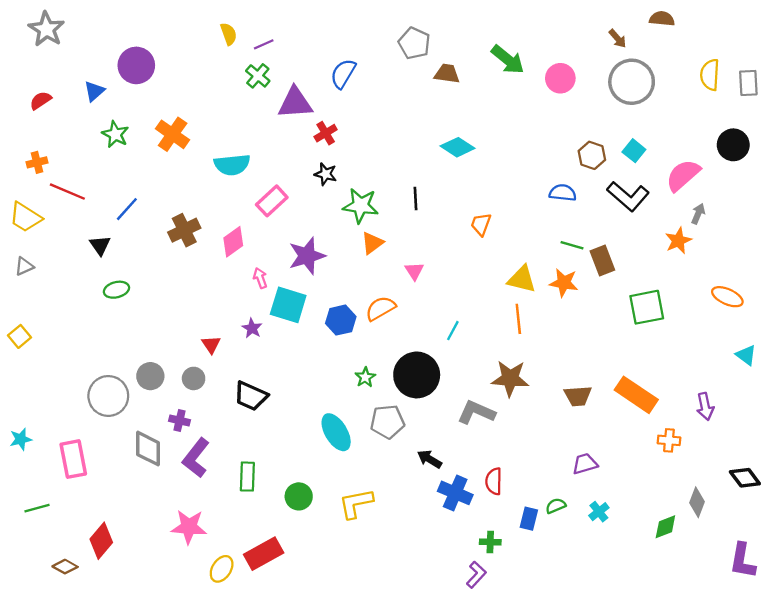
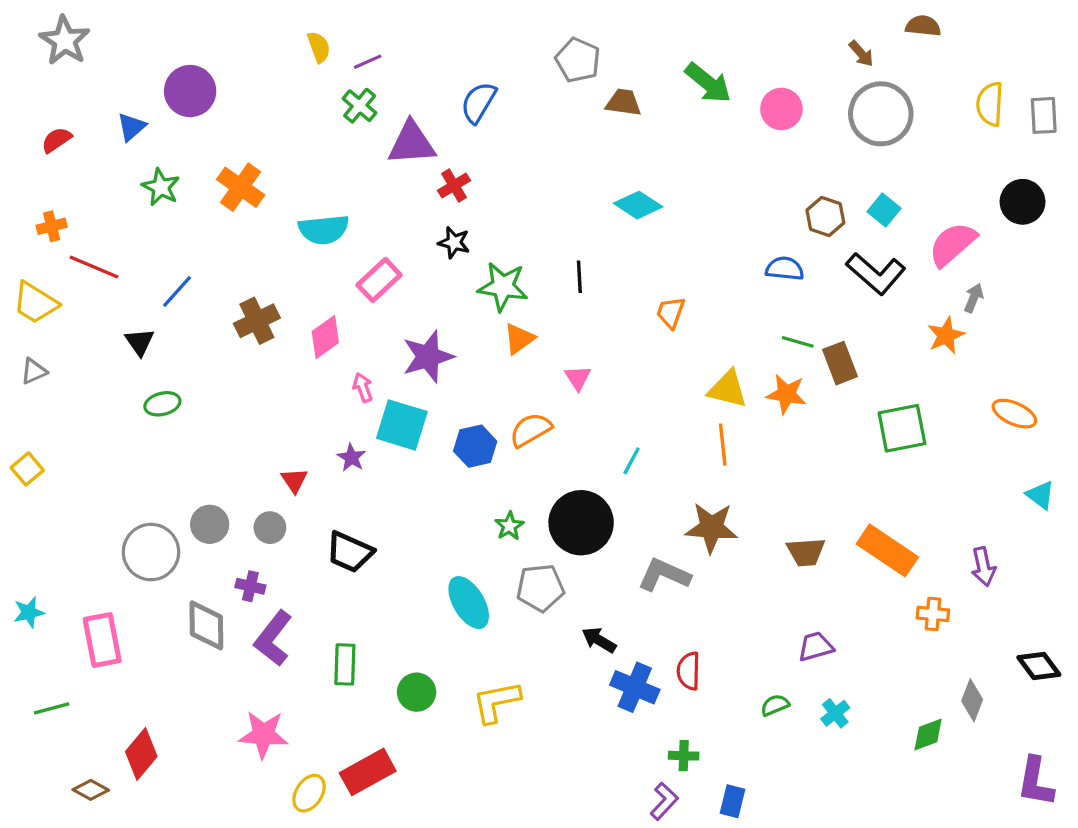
blue rectangle: (529, 519) -> (733, 801), moved

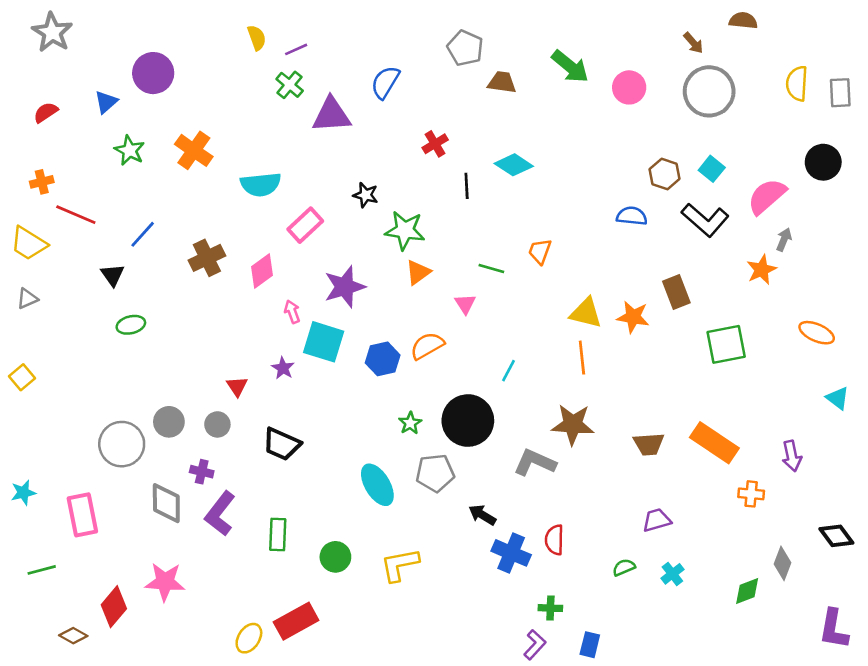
red cross: (454, 186) -> (435, 144), moved
black line: (579, 277) -> (467, 186), moved
green line: (798, 342) -> (491, 268), moved
pink star: (263, 734) -> (165, 582), moved

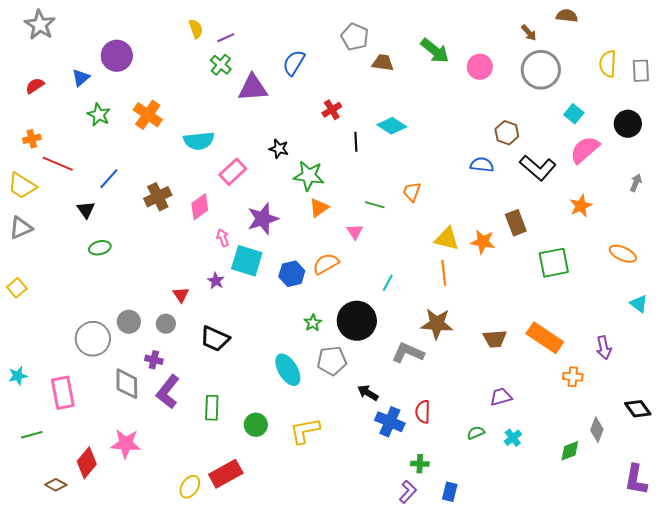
cyan square: (712, 169) -> (574, 114), moved
gray arrow: (784, 240) -> (636, 183), moved
gray triangle: (27, 299) -> (21, 228), size x1.4

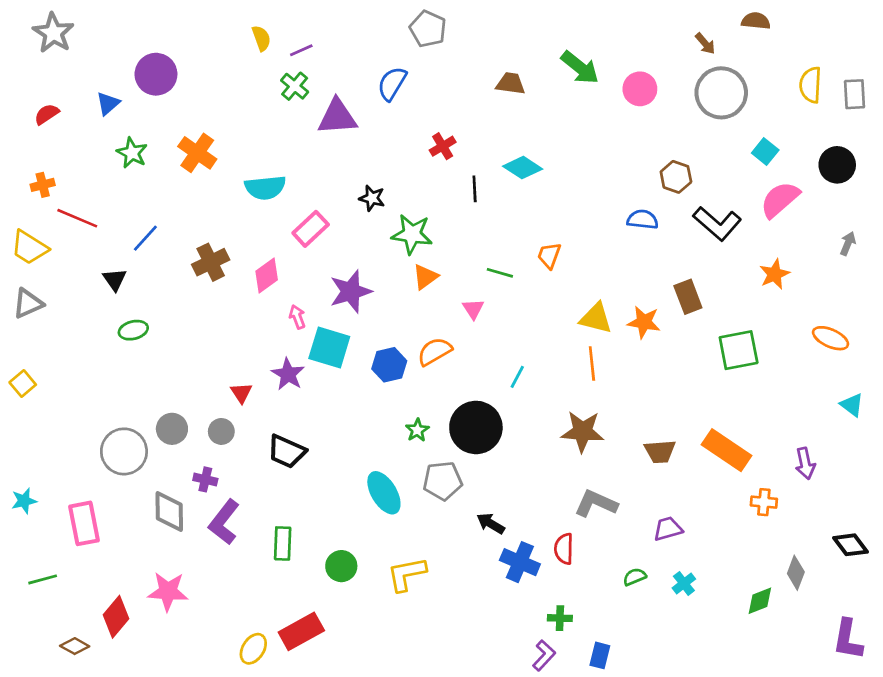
gray pentagon: (355, 37) -> (428, 29), moved
purple star: (216, 281) -> (288, 374), size x1.4
gray L-shape: (408, 353) -> (596, 503), moved

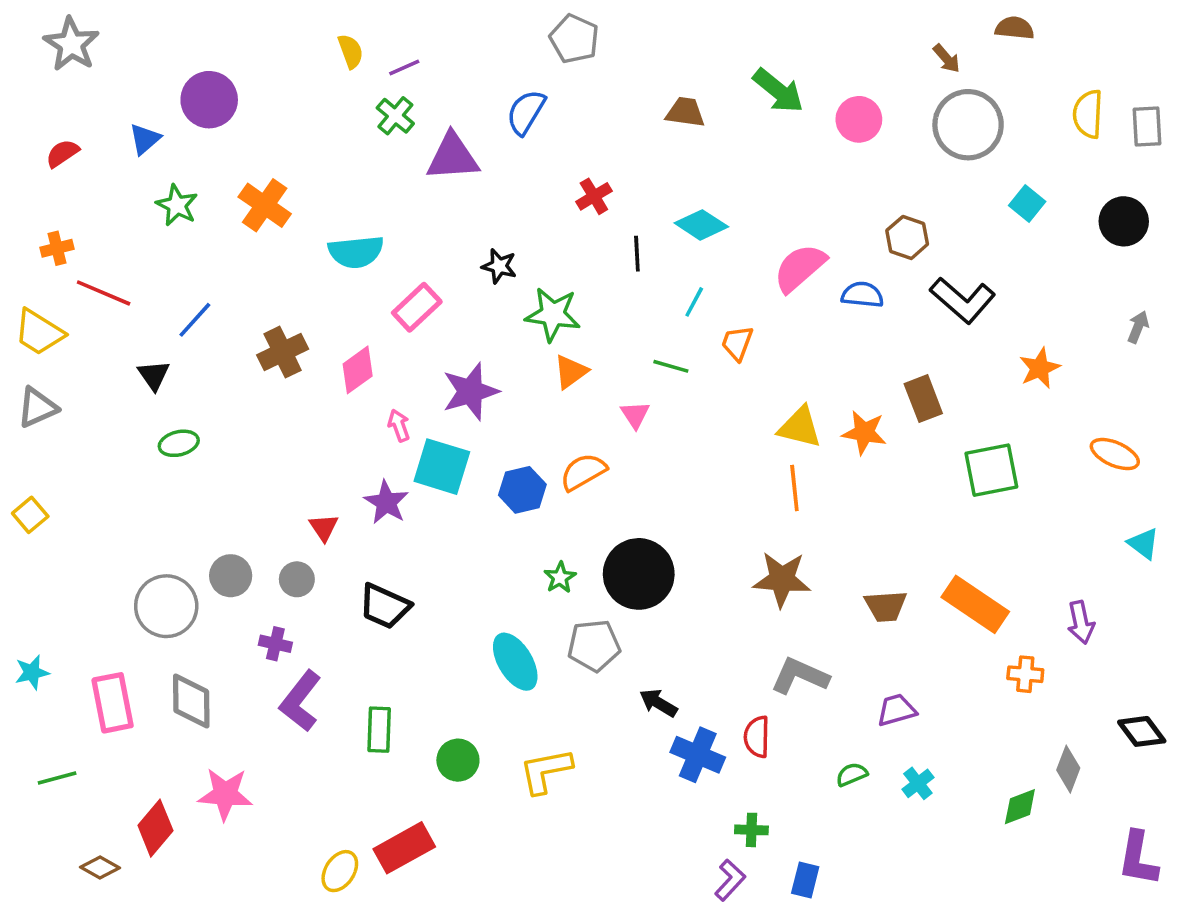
pink semicircle: (780, 200) -> (800, 268), moved
cyan line: (517, 377) -> (694, 302), moved
gray diamond: (169, 511) -> (191, 701), moved

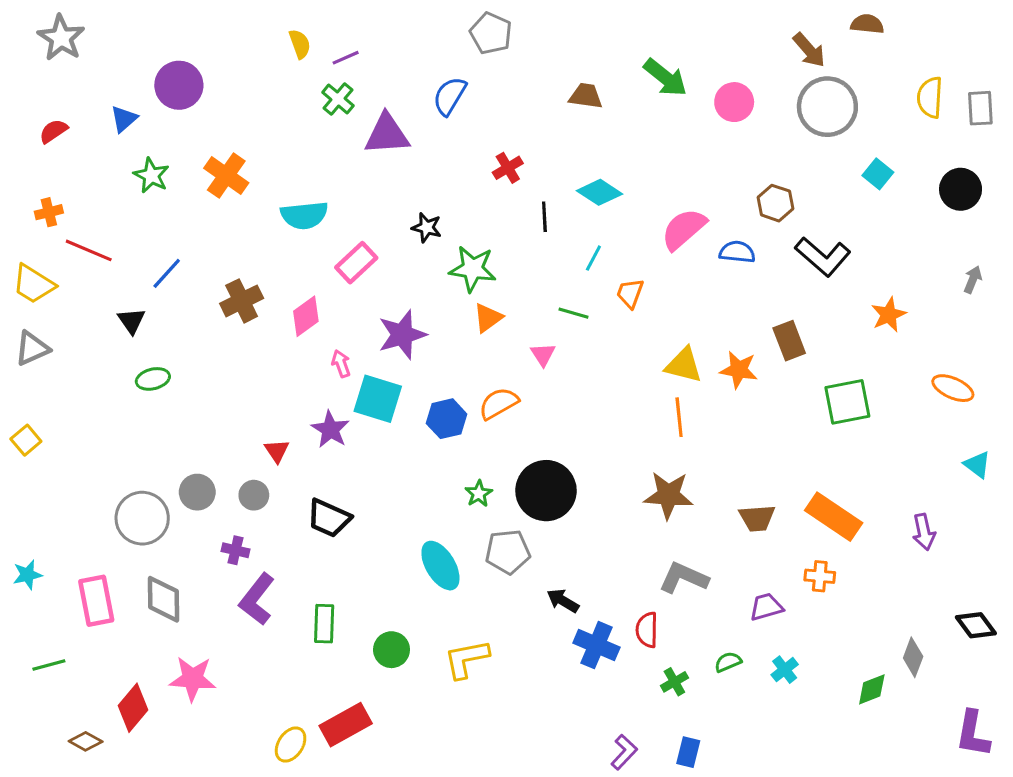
brown arrow: (947, 58) -> (809, 50), size x1.4
orange cross: (1025, 674) -> (820, 576), moved
green cross: (751, 830) -> (674, 682), moved, turned -32

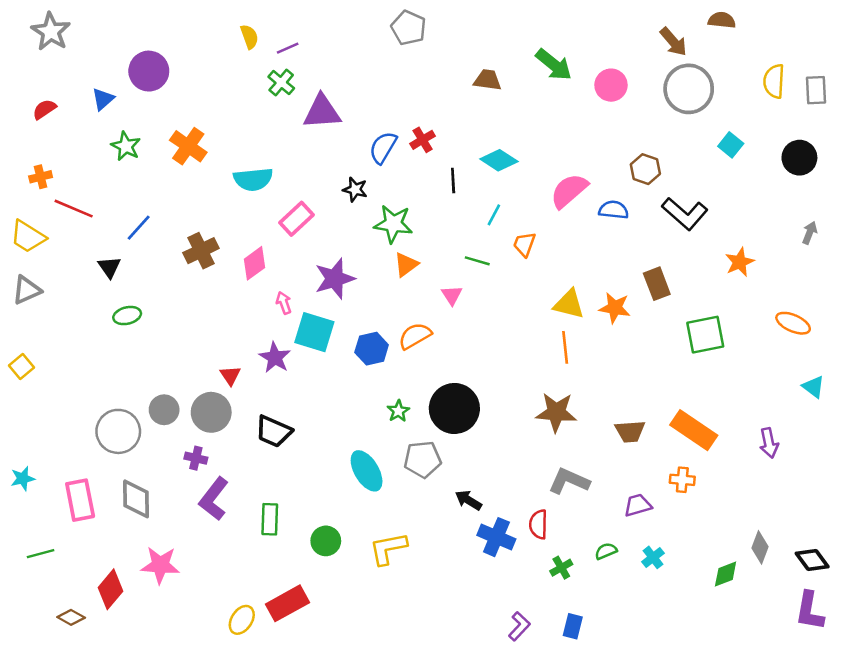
blue semicircle: (450, 96) -> (383, 147), moved
gray circle: (254, 495) -> (211, 412), size x1.6
black diamond: (976, 625) -> (812, 560), moved

